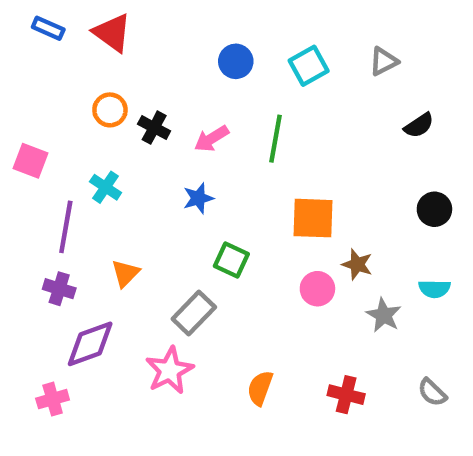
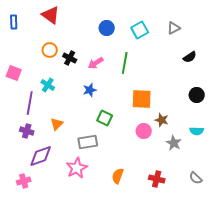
blue rectangle: (48, 28) -> (14, 22), moved, turned 64
gray rectangle: (194, 313) -> (88, 142), turned 36

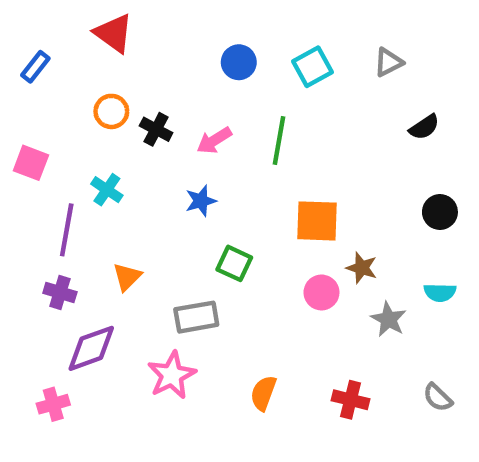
blue rectangle: (14, 22) -> (35, 67), moved, turned 40

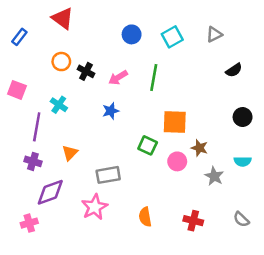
green square: (234, 263) -> (148, 145), moved
orange semicircle: (263, 393) -> (145, 217), turned -30

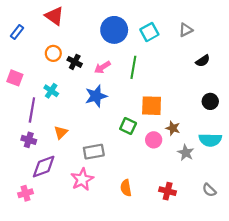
blue circle: (132, 34) -> (114, 30), size x1.6
blue star: (111, 111) -> (96, 96), size x1.5
cyan semicircle: (243, 161) -> (210, 140), size x1.5

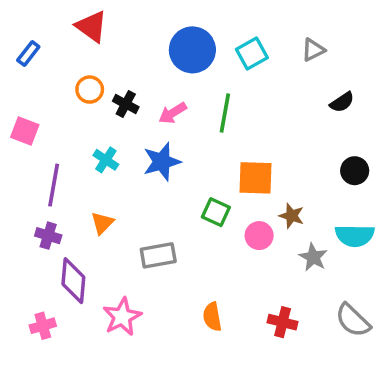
cyan cross: (51, 91) -> (106, 160), moved
purple diamond: (44, 167) -> (73, 281), turned -65
pink star: (82, 179) -> (122, 317), moved
gray semicircle: (209, 190) -> (353, 320), size x1.5

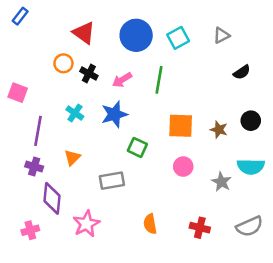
red triangle: (91, 26) -> (84, 33), moved
blue rectangle: (28, 53) -> (20, 16), moved
green square: (216, 212) -> (137, 147), moved
brown star: (292, 216) -> (219, 130), moved
gray semicircle: (353, 320) -> (249, 226), turned -68

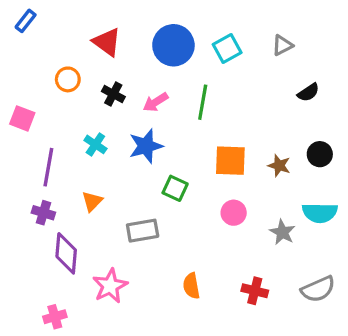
orange circle: (63, 63) -> (68, 79), moved
pink cross: (30, 230) -> (55, 317), moved

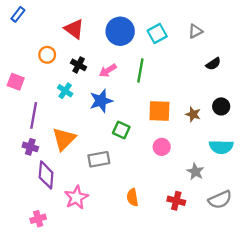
cyan cross: (95, 144) -> (65, 91), moved
orange triangle: (92, 201) -> (64, 139), size x1.6
gray star: (282, 232) -> (195, 172), moved

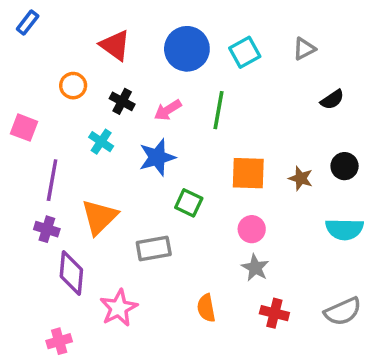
gray star: (195, 172) -> (255, 268), moved

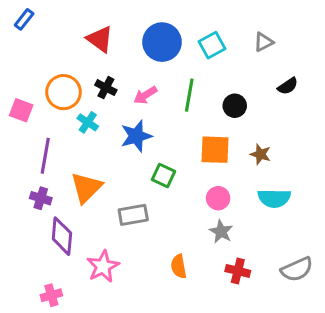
orange circle: (73, 86) -> (63, 92), moved, size x1.5
black circle: (345, 166) -> (235, 106), moved
cyan semicircle: (345, 229) -> (274, 198), moved

